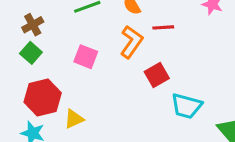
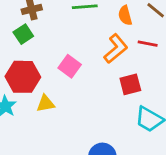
pink square: (86, 57) -> (70, 66), moved

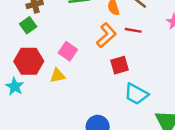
yellow triangle: (46, 104) -> (58, 76), moved

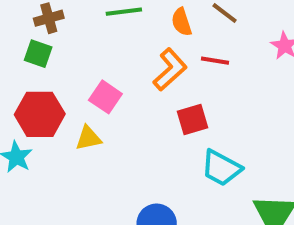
green square: (28, 25) -> (38, 54), turned -35

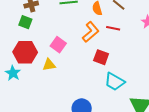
red square: (193, 119) -> (101, 57), turned 35

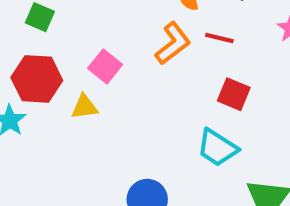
red square: (101, 57) -> (234, 94), moved

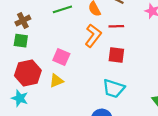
red square: (234, 94) -> (116, 55), moved
cyan trapezoid: (217, 148) -> (114, 88), moved

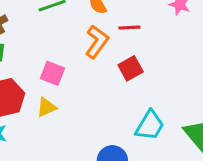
red square: (116, 55) -> (131, 68), turned -35
cyan trapezoid: (114, 88) -> (150, 125), moved, turned -75

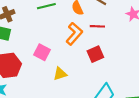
yellow triangle: (46, 107) -> (60, 74), moved

